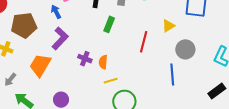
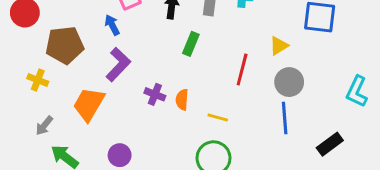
gray circle: (185, 49) -> (289, 82), moved
yellow line: (111, 81) -> (218, 118), moved, turned 32
black rectangle: (217, 91) -> (330, 144), moved

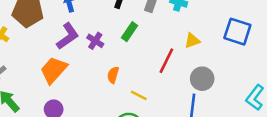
yellow triangle: (279, 46) -> (192, 41), moved
purple cross: (155, 94) -> (95, 41), moved
orange trapezoid: (89, 104) -> (54, 70), moved

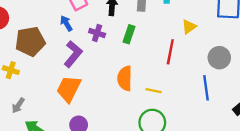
purple cross: (95, 41) -> (97, 33), moved
orange semicircle: (113, 75) -> (125, 78), size x1.5
gray circle: (202, 79) -> (219, 58), moved

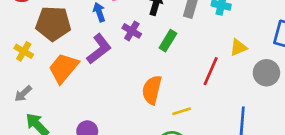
gray circle: (219, 58) -> (266, 73), moved
orange trapezoid: (69, 89) -> (63, 68), moved
yellow line: (154, 91) -> (182, 111), turned -42

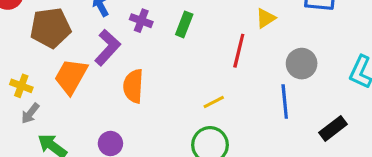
yellow cross: (24, 51) -> (21, 86), moved
gray circle: (266, 73) -> (302, 64), moved
orange semicircle: (152, 90) -> (133, 86), moved

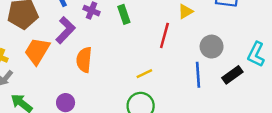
green rectangle: (184, 24) -> (124, 14), turned -42
black rectangle: (333, 128) -> (232, 75), moved

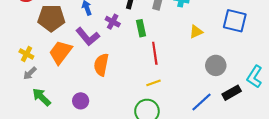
purple L-shape: (65, 30) -> (88, 37), turned 90
red line: (164, 35) -> (155, 53), moved, turned -30
blue line: (198, 75) -> (201, 102), moved, turned 45

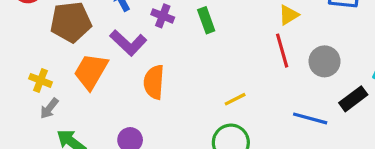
red line: (155, 53) -> (282, 51), moved
blue line: (201, 102) -> (310, 118), turned 65

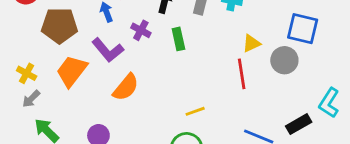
gray circle: (325, 61) -> (284, 60), moved
orange semicircle: (154, 82) -> (126, 87), turned -152

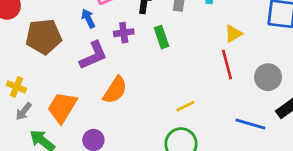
purple cross: (141, 30) -> (124, 33), turned -30
purple L-shape: (108, 50) -> (93, 55), turned -68
gray circle: (284, 60) -> (268, 77), moved
orange trapezoid: (72, 71) -> (62, 107), moved

